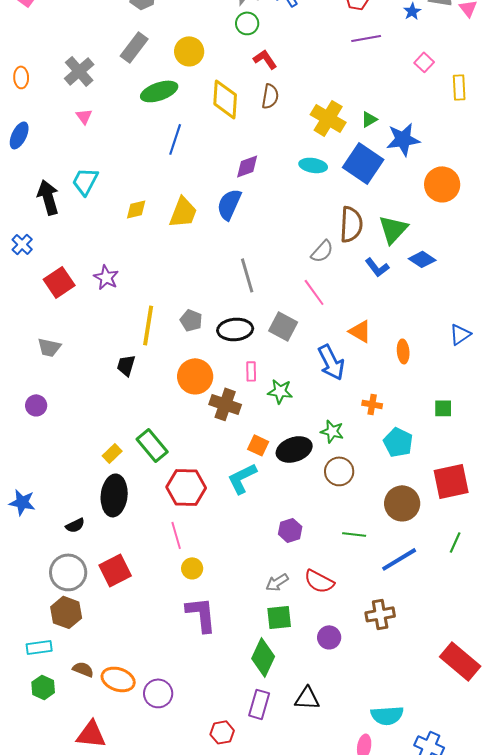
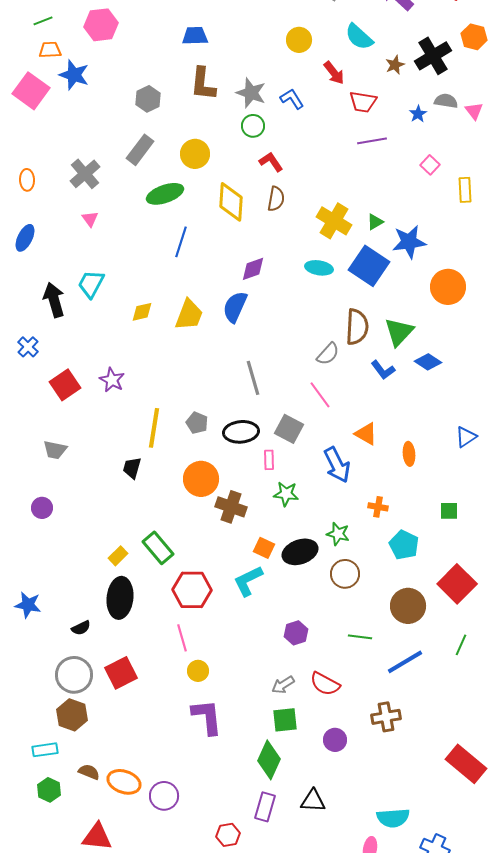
pink rectangle: (251, 371) -> (269, 460), moved
red square: (451, 481) -> (457, 584), turned -33

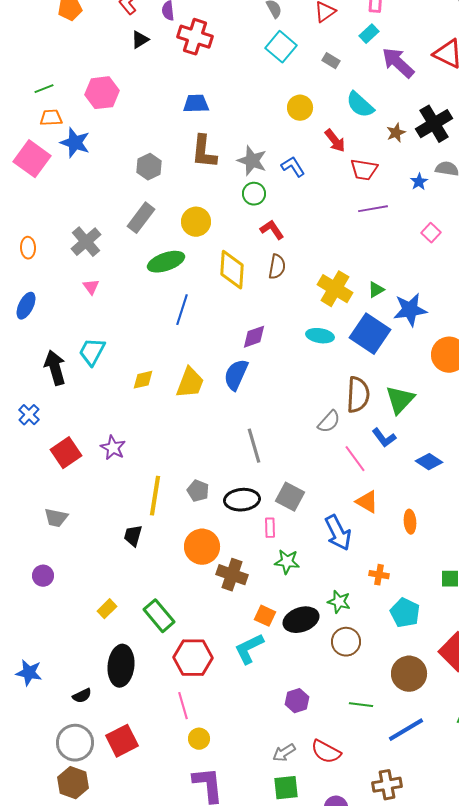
blue diamond: (428, 362) -> (429, 462), moved
pink line: (320, 395) -> (355, 459), moved
yellow rectangle: (118, 556) -> (107, 609), moved

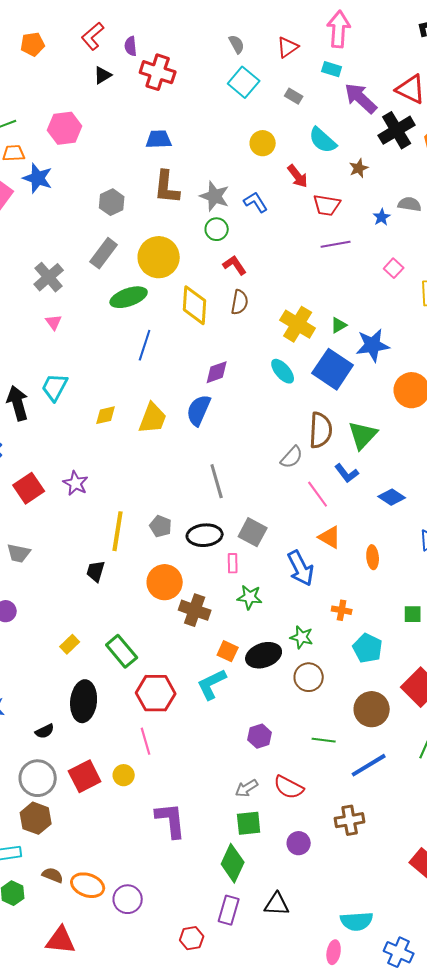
cyan rectangle: (369, 34) -> (332, 69), turned 60
black cross: (434, 124) -> (397, 130), moved
yellow circle: (196, 222) -> (159, 257), size x1.4
cyan ellipse: (320, 336) -> (283, 371), turned 40
yellow circle: (199, 739) -> (124, 775), moved

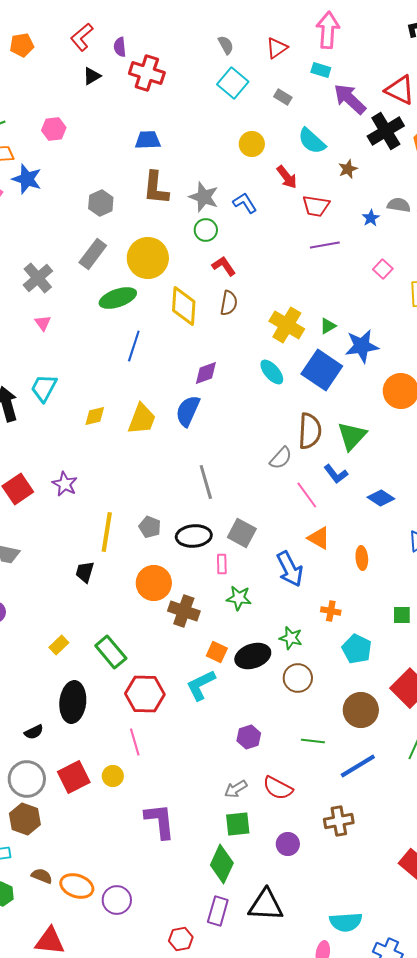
pink hexagon: (65, 128) -> (54, 129), size x0.7
black triangle: (277, 904) -> (266, 905), size x1.4

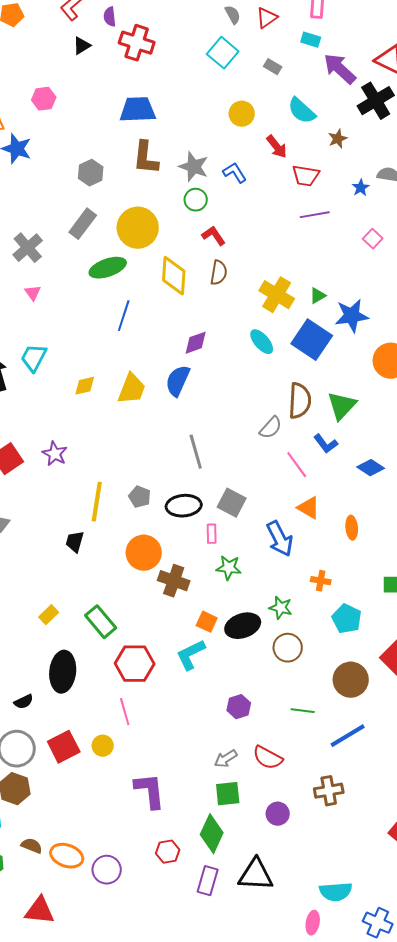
gray semicircle: (226, 45) -> (233, 15), moved
blue trapezoid: (148, 140) -> (138, 110), size x1.4
red hexagon: (181, 939) -> (168, 852), moved

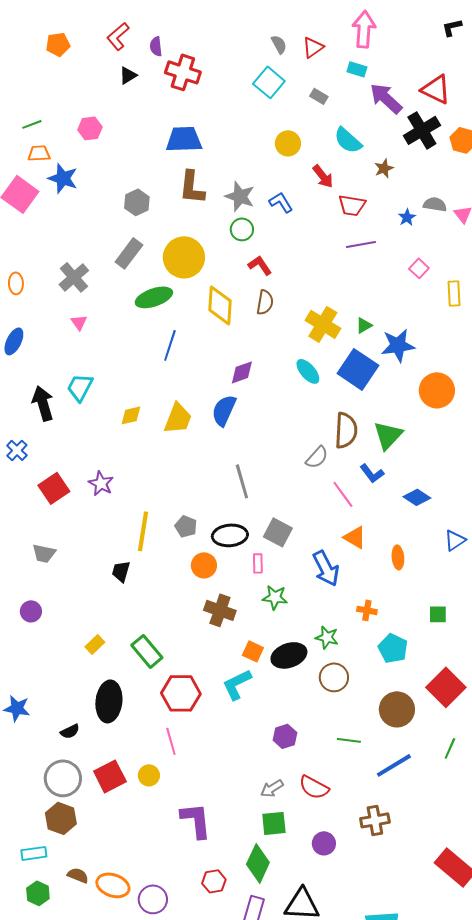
orange circle: (144, 553) -> (204, 565), moved, size x0.7

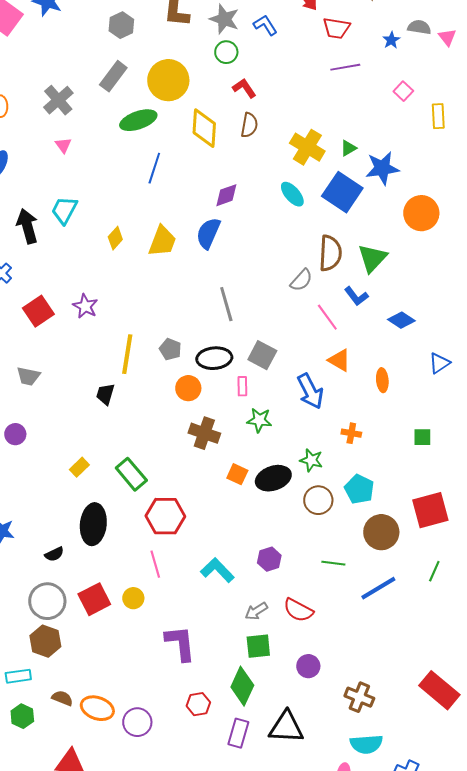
yellow diamond: (131, 415) -> (115, 238), turned -35
cyan pentagon: (393, 648) -> (359, 489), moved
cyan L-shape: (237, 684) -> (217, 570), moved, turned 72
red square: (446, 687) -> (430, 510), turned 30
brown cross: (375, 820) -> (359, 697), moved, turned 32

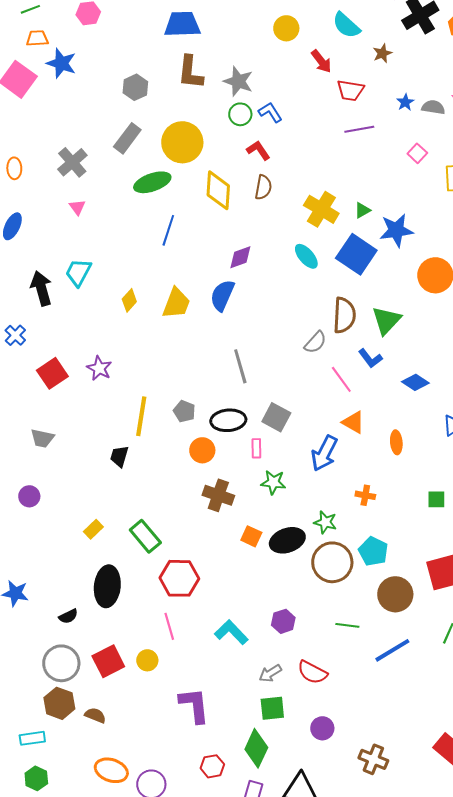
blue L-shape: (265, 25) -> (270, 112), moved
gray semicircle: (419, 27) -> (433, 107), moved
blue arrow: (310, 391) -> (324, 453), turned 54
brown circle: (318, 500) -> (332, 562), size x1.4
brown semicircle: (62, 698) -> (95, 715), moved

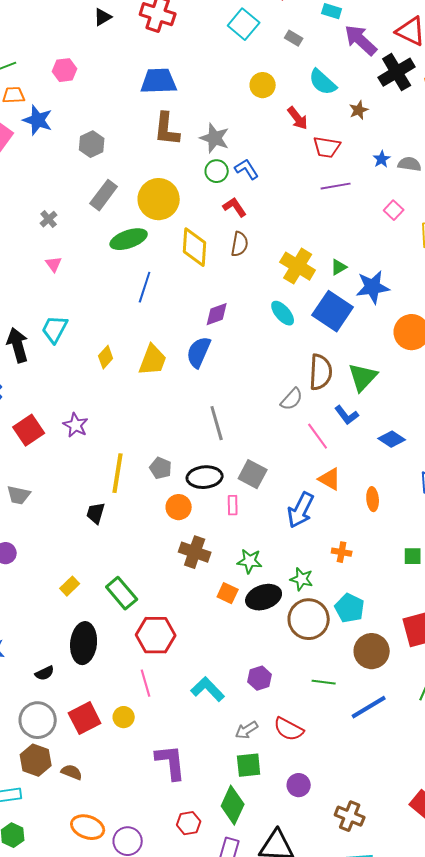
gray hexagon: (135, 87) -> (92, 144), moved
gray cross: (72, 162) -> (49, 219), size x0.6
green star: (273, 482) -> (250, 561), moved

